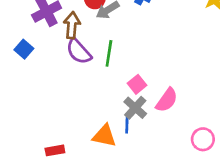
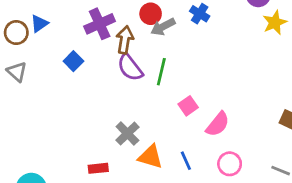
gray cross: (135, 108) -> (127, 134), moved
blue line: (127, 124) -> (186, 161), moved, turned -30
pink circle: (203, 139) -> (230, 164), moved

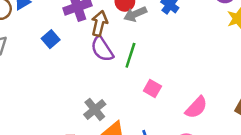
pink square: (188, 106) -> (152, 88), turned -30
pink semicircle: (218, 124) -> (196, 107), moved

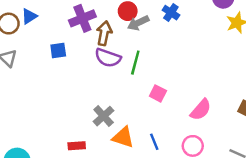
blue square: (51, 39) -> (58, 51), turned 35
purple semicircle: (102, 49) -> (108, 58), turned -35

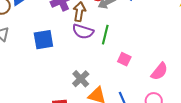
blue square: (58, 51) -> (43, 40), moved, size x1.5

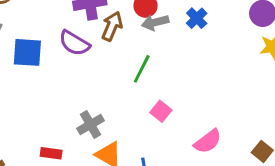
purple semicircle: (83, 31) -> (74, 43), moved
blue square: (43, 40) -> (27, 52), moved

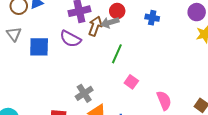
blue cross: (197, 18) -> (152, 18), turned -32
gray arrow: (155, 22) -> (110, 22), moved
pink semicircle: (208, 141) -> (164, 101), turned -72

